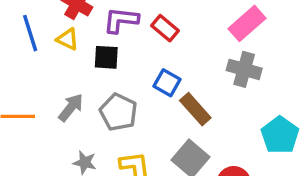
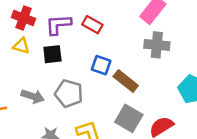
gray arrow: (71, 108) -> (33, 96), turned 80

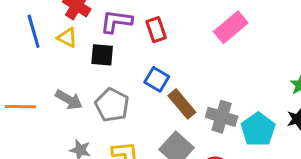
red rectangle: (92, 25) -> (156, 30), turned 30
gray cross: (157, 45) -> (222, 117), moved

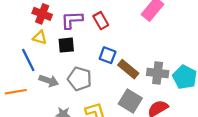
blue line: (34, 31) -> (28, 60), moved

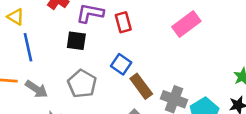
yellow triangle: (40, 37) -> (16, 17), moved
gray arrow: (49, 81) -> (37, 89), moved

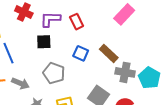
brown rectangle: (141, 86) -> (109, 53), moved

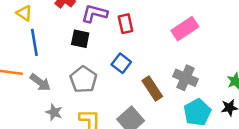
brown rectangle: (109, 53) -> (152, 88), moved
gray cross: (125, 72) -> (185, 78), moved

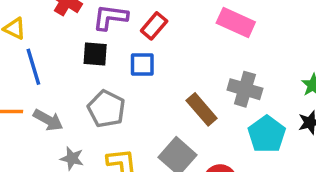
red rectangle: (125, 24) -> (154, 26), turned 60
pink rectangle: (185, 29) -> (236, 22), turned 65
blue square: (121, 63) -> (142, 64), moved, turned -30

